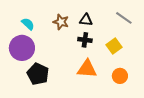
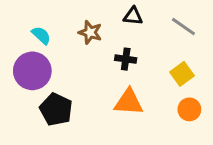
black triangle: (86, 20) -> (133, 16), moved
yellow square: (114, 46) -> (182, 74), moved
orange circle: (120, 76) -> (189, 109), moved

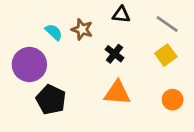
cyan semicircle: (41, 35) -> (54, 32), moved
black cross: (126, 59) -> (114, 54), turned 30
yellow square: (182, 74) -> (166, 55), moved

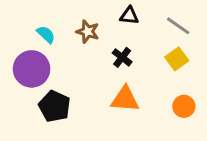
cyan semicircle: (54, 32) -> (46, 34), moved

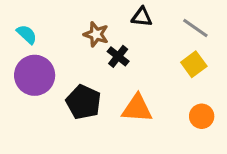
cyan semicircle: (46, 34) -> (27, 34), moved
black cross: (122, 57) -> (118, 56), moved
black pentagon: (55, 106) -> (83, 102), moved

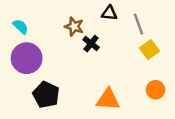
gray line: (195, 28) -> (139, 24), moved, turned 35
black pentagon: (83, 102) -> (46, 95), moved
orange triangle: (137, 108) -> (108, 100), moved

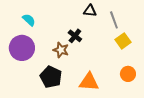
cyan semicircle: (21, 27) -> (29, 20), moved
brown star: (74, 27) -> (61, 50), moved
black pentagon: (46, 95) -> (51, 77), moved

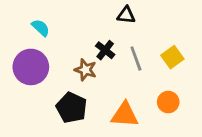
gray line: (114, 20) -> (136, 59), moved
orange circle: (128, 74) -> (168, 102), moved

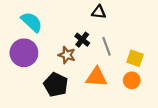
cyan semicircle: (41, 28) -> (32, 22), size x1.5
yellow square: (172, 57) -> (135, 58), moved, turned -35
orange triangle: (125, 115) -> (97, 77), moved

